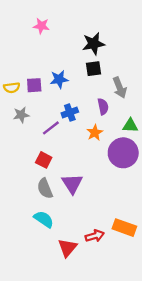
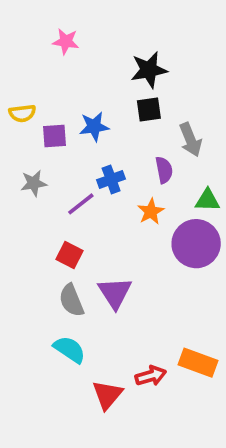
yellow semicircle: (12, 88) -> (22, 113), moved

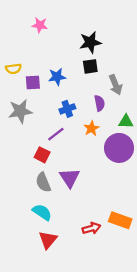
gray star: (34, 183) -> (20, 111), size x1.5
purple line: (81, 204) -> (56, 134), moved
red triangle: (107, 395) -> (48, 240), moved

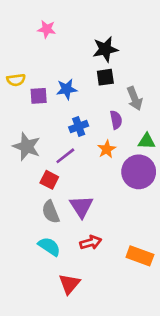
gray star: (20, 111) -> (27, 147), moved, turned 30
red arrow: (91, 228) -> (91, 243), moved
red triangle: (48, 240) -> (69, 284), moved

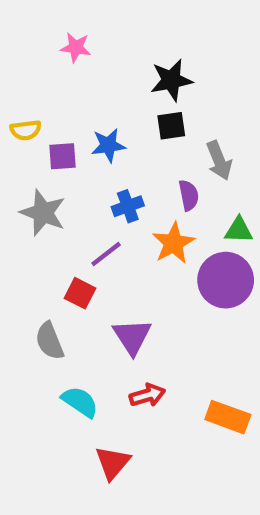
gray star: (27, 147) -> (43, 213), moved
orange star: (107, 149) -> (173, 243), size x1.4
gray semicircle: (51, 212) -> (50, 341), moved

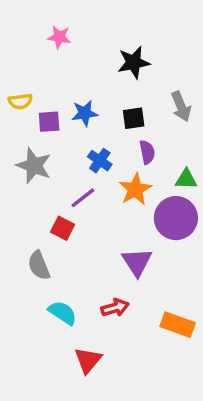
black square: (171, 126) -> (134, 118), moved
gray arrow: (219, 161) -> (181, 106), moved
blue cross: (128, 206) -> (100, 161), turned -35
purple triangle: (132, 337) -> (137, 262), moved

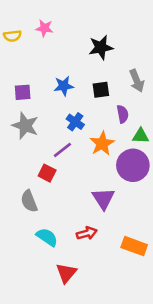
yellow semicircle: (20, 101) -> (12, 36), moved
purple square: (49, 122) -> (23, 92), moved
purple semicircle: (147, 152) -> (123, 114), moved

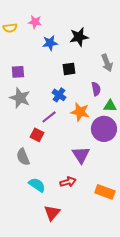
blue star: (64, 86) -> (50, 43), moved
black square: (101, 90) -> (69, 69), moved
orange star: (102, 144) -> (80, 112), turned -30

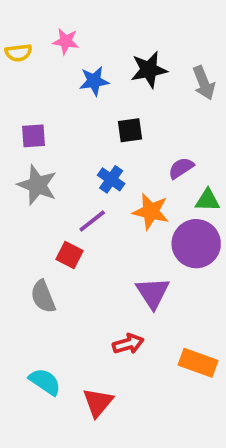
gray arrow: (107, 63) -> (204, 83), moved
purple semicircle: (96, 89) -> (181, 168), turned -112
cyan semicircle: (37, 185) -> (45, 382), moved

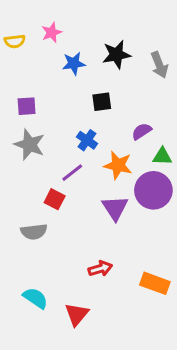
pink star: (66, 41) -> (52, 32), turned -30
purple triangle: (153, 293) -> (115, 208), moved
gray semicircle: (43, 297) -> (34, 232), turned -75

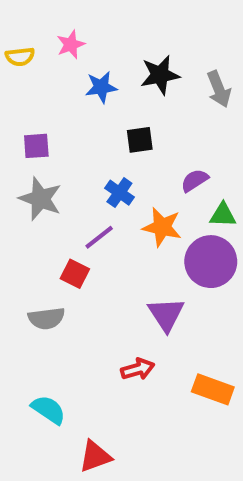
purple triangle: (115, 208) -> (166, 314), moved
red triangle: (77, 314) -> (95, 456), moved, turned 30

